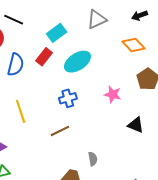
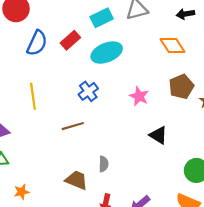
cyan rectangle: (57, 33) -> (102, 18), moved
blue cross: (68, 98) -> (88, 91), turned -30

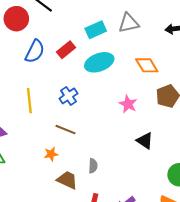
orange diamond: (172, 46) -> (147, 65), moved
blue cross: (88, 91) -> (68, 96), moved
brown line: (73, 126) -> (65, 130), turned 36
orange star: (22, 192) -> (51, 154), moved

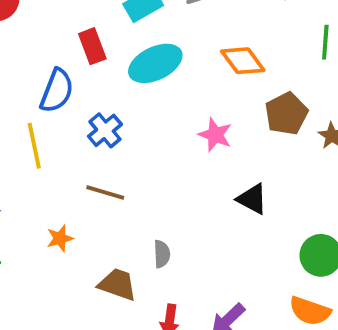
red rectangle: (66, 50) -> (92, 46), turned -66
blue semicircle: (35, 51) -> (57, 91), moved
orange star: (51, 154) -> (60, 238), moved

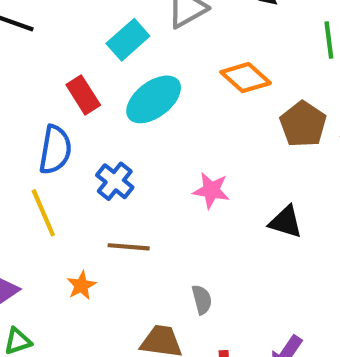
pink star: (215, 135) -> (211, 190), moved
orange star: (60, 238) -> (81, 285), moved

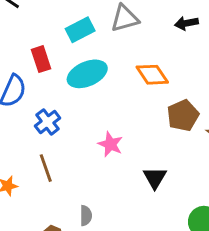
black triangle: (286, 222) -> (155, 178), turned 30
brown line: (129, 247) -> (46, 168), turned 52

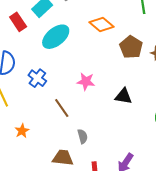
red rectangle: (41, 59) -> (18, 22), moved
brown line: (46, 168) -> (62, 108), moved
black triangle: (155, 178) -> (123, 96), turned -36

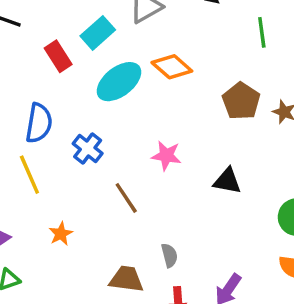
orange diamond: (102, 25) -> (172, 67), moved
gray semicircle: (83, 136) -> (169, 255), moved

